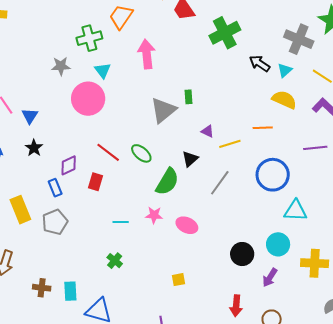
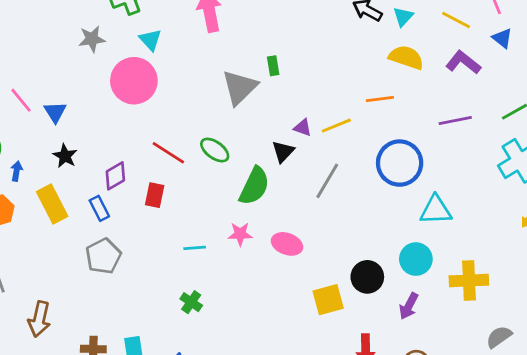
purple triangle: (208, 131) -> (303, 128), moved
yellow rectangle: (20, 210) -> (52, 204), moved
yellow square: (178, 280) -> (328, 300), moved, size x1.6

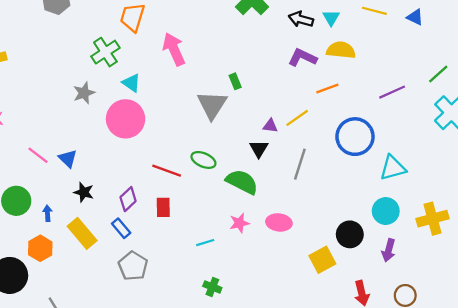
purple L-shape: (463, 62) -> (302, 58), moved
green semicircle: (254, 186) -> (242, 182), turned -76

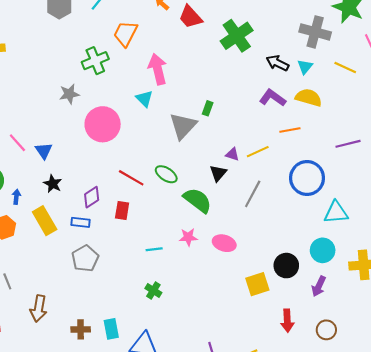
green rectangle: (235, 81) -> (208, 108), turned 32
cyan triangle: (131, 83) -> (144, 99), moved
blue rectangle: (121, 228) -> (81, 222), turned -54

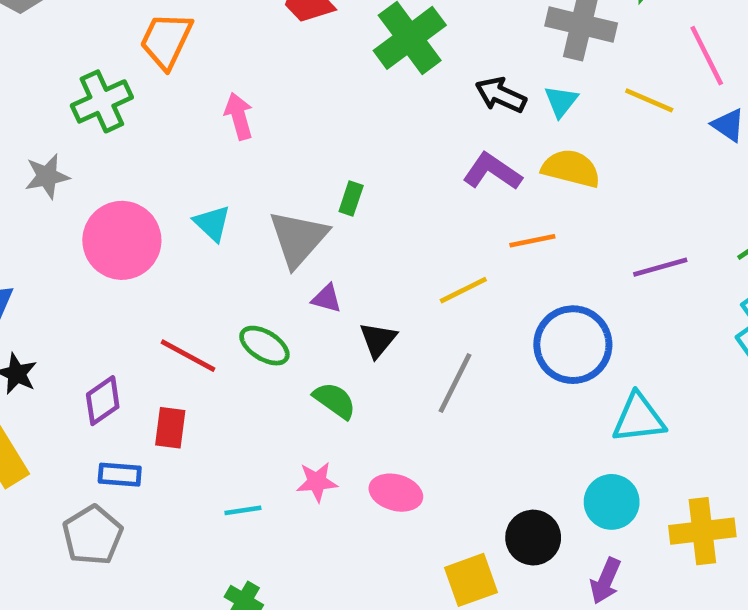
pink arrow: (158, 69) -> (239, 116), size x0.7
cyan triangle: (144, 99) -> (212, 223), moved
purple triangle: (232, 154) -> (327, 299), moved
green semicircle: (197, 200) -> (335, 400), size x0.7
blue rectangle: (81, 222) -> (120, 475), moved

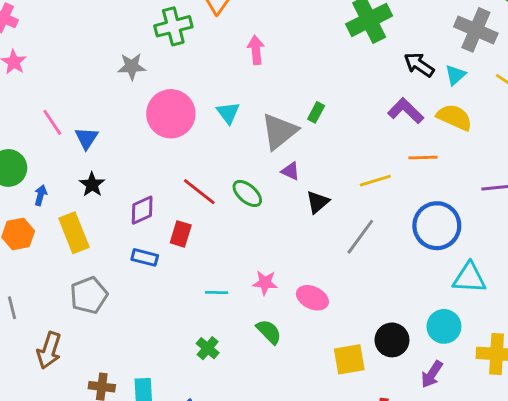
green semicircle: (335, 400) -> (269, 332), moved
gray pentagon: (93, 535) -> (89, 295), moved

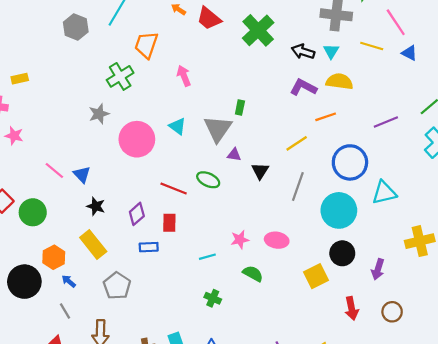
blue arrow: (41, 195) -> (69, 281), moved, turned -48
cyan circle: (444, 326) -> (339, 210), moved, size x1.4

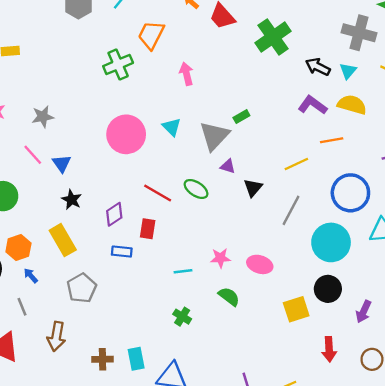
green rectangle: (240, 107) -> (241, 117), turned 40
gray star: (99, 114) -> (43, 117), moved

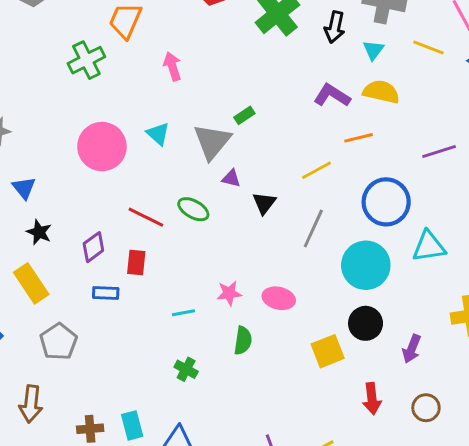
black arrow: (318, 67) -> (335, 27), moved, turned -100
green semicircle: (229, 296) -> (243, 341), turned 65

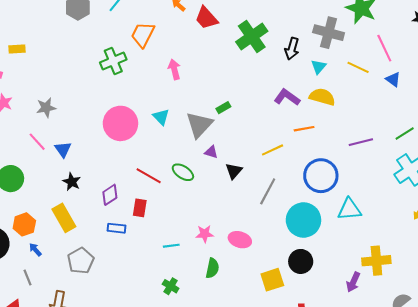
purple arrow: (412, 349) -> (353, 282), moved

